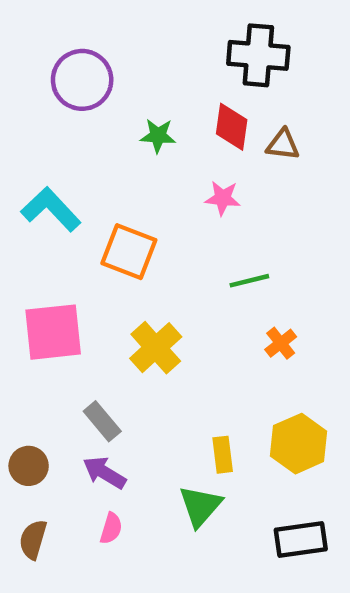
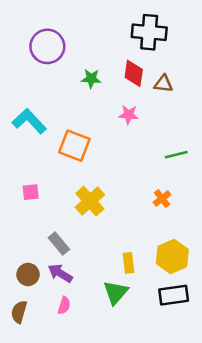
green line: (249, 281) -> (176, 155), moved
pink square: (53, 332) -> (31, 192), size x0.5
brown circle: (29, 466) -> (28, 274), moved
black rectangle: (301, 540) -> (174, 295), moved

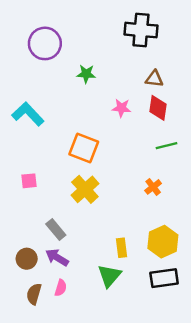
red diamond: (134, 73) -> (158, 108), moved
orange square: (74, 146) -> (84, 148), moved
brown semicircle: (19, 312) -> (34, 294), moved

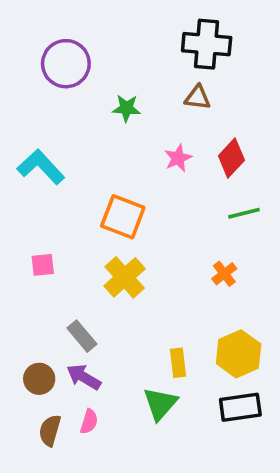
brown triangle: (154, 79) -> (198, 97), moved
pink star: (121, 108) -> (178, 158), turned -30
red diamond: (158, 108) -> (231, 158), turned 35

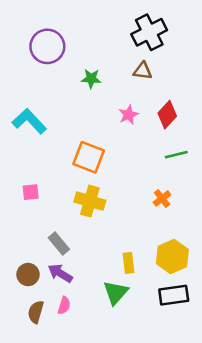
black cross: (207, 44) -> (149, 32), turned -32
yellow cross: (125, 277) -> (90, 201), turned -32

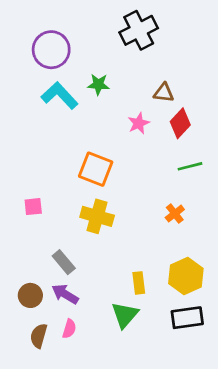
black cross: (149, 32) -> (139, 30), moved
brown triangle: (143, 71) -> (164, 93), moved
cyan L-shape: (29, 121) -> (60, 96), moved

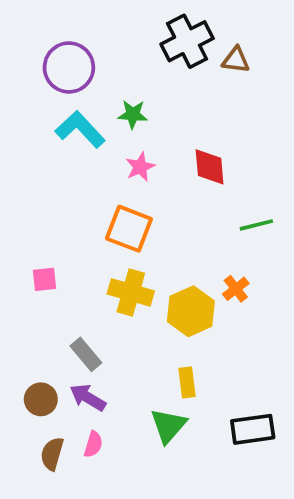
brown triangle: (164, 93) -> (236, 60), moved
pink star: (139, 123) -> (140, 167), moved
red diamond: (180, 123) -> (210, 167), moved, turned -48
yellow hexagon: (186, 276) -> (191, 311), moved

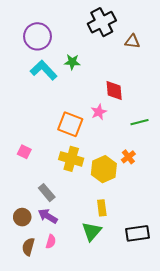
brown triangle: (236, 60) -> (132, 42), moved
pink star: (140, 167) -> (99, 112), moved
pink square: (45, 279) -> (24, 152), turned 32

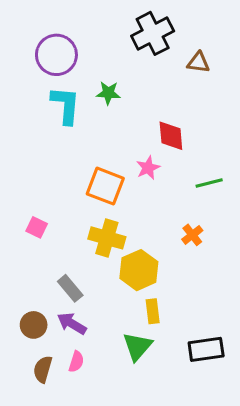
cyan L-shape: (44, 70) -> (66, 105), turned 48
yellow hexagon: (104, 169) -> (139, 270), moved

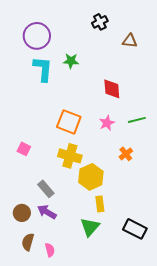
black cross: (153, 33) -> (100, 22), size x0.6
pink star: (148, 168) -> (107, 123), moved
black rectangle: (206, 349) -> (135, 229), turned 35
pink semicircle: (76, 362) -> (50, 250), moved, turned -32

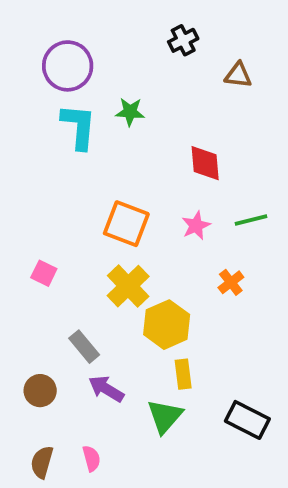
yellow cross: (70, 156) -> (128, 286), turned 30
purple arrow: (47, 212) -> (106, 389), moved
brown semicircle: (28, 242) -> (42, 462), moved

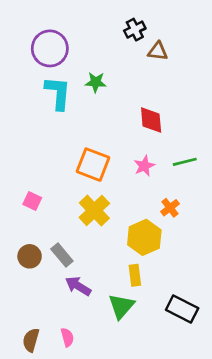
brown triangle: (238, 75) -> (158, 51), moved
yellow hexagon: (167, 325) -> (144, 237), moved
brown circle: (40, 391) -> (30, 256), moved

